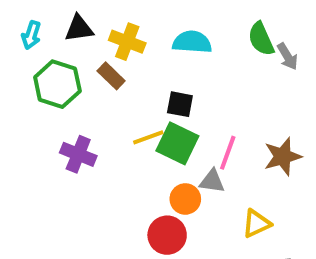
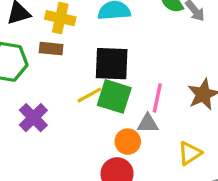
brown rectangle: (111, 76) -> (51, 49), turned -30
black square: (180, 104) -> (112, 64), size x1.6
purple cross: (78, 154) -> (33, 118), turned 32

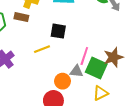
black square: (112, 64) -> (58, 31), size x0.7
green square: (114, 96) -> (96, 68), moved

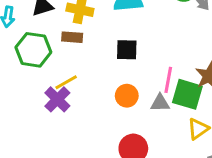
yellow line: (42, 49) -> (66, 82), moved
orange circle: (62, 81) -> (127, 96), moved

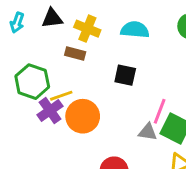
green hexagon: (33, 50) -> (32, 82), moved
orange circle: (127, 96) -> (83, 116), moved, size x1.5

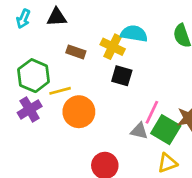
yellow cross: (87, 29) -> (113, 47), moved
purple cross: (50, 111) -> (30, 109), moved

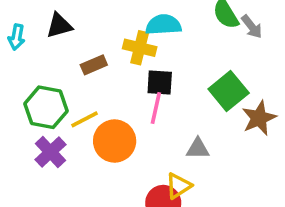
brown rectangle: (76, 52) -> (94, 65), turned -30
pink line: (152, 112) -> (156, 108), moved
green square: (166, 130) -> (229, 91), moved, turned 32
yellow triangle: (167, 163) -> (178, 186), moved

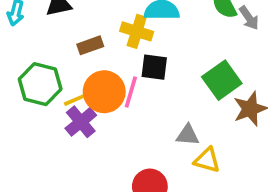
pink line: (156, 108) -> (131, 92), moved
orange circle: (115, 141) -> (104, 92), moved
purple cross: (50, 152) -> (81, 122), moved
yellow triangle: (178, 186) -> (207, 160), moved, turned 44

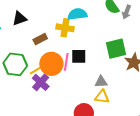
gray arrow: (249, 18) -> (127, 12), turned 64
black square: (154, 67) -> (79, 56), moved
green square: (222, 80) -> (116, 49), turned 30
yellow triangle: (207, 160) -> (102, 97), moved

